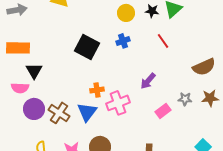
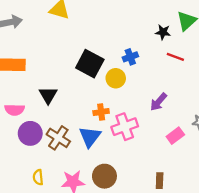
black star: (152, 11) -> (163, 32), moved
yellow circle: (126, 13) -> (116, 78), moved
red line: (163, 41) -> (175, 57), turned -35
black triangle: (34, 71) -> (48, 95), moved

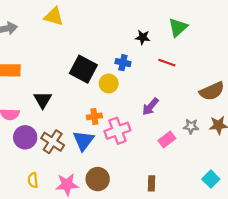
black star: (163, 32) -> (143, 37), moved
blue cross: (130, 57) -> (123, 63), turned 32

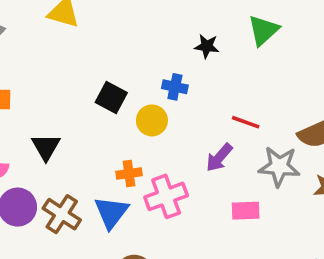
red line: (167, 63) -> (246, 122), moved
black square: (83, 69) -> (111, 97), size x0.7
gray star: (191, 126) -> (279, 166), moved, size x1.6
pink rectangle: (167, 140) -> (246, 211), turned 35

